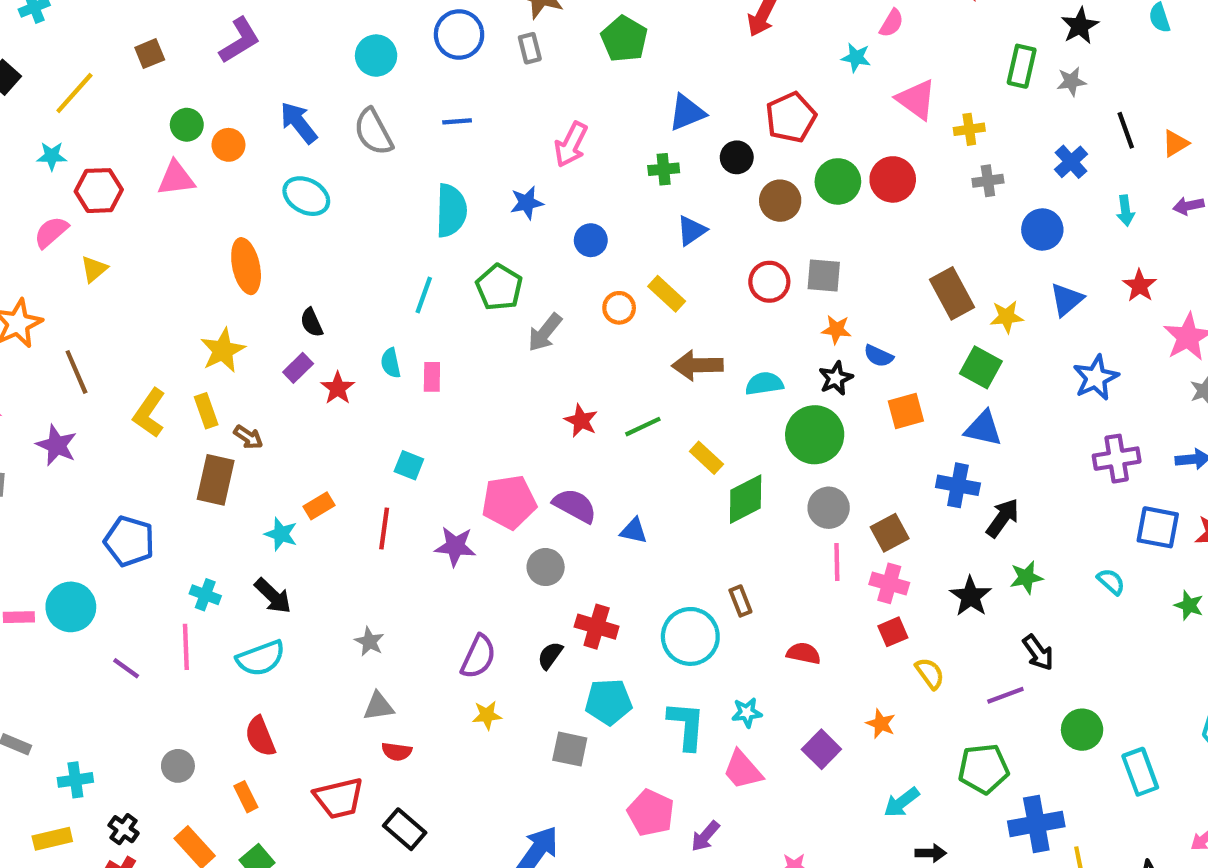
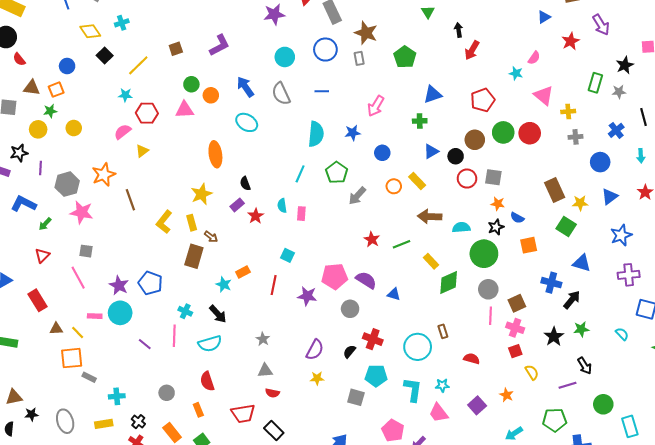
black circle: (737, 157) -> (456, 156), moved
blue triangle: (983, 428) -> (582, 263), moved
purple star: (57, 445) -> (119, 285), moved

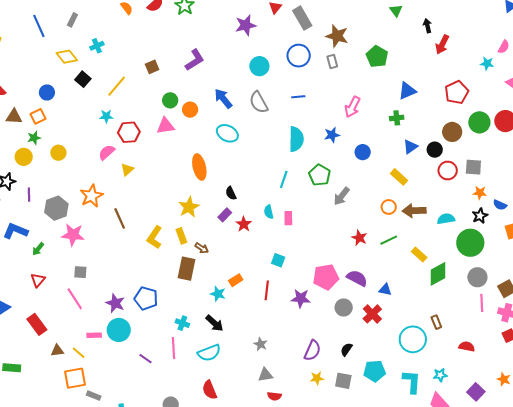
orange circle: (394, 186) -> (389, 207), moved
red cross: (373, 339) -> (372, 314), moved, turned 30
gray square: (356, 397) -> (343, 381), moved

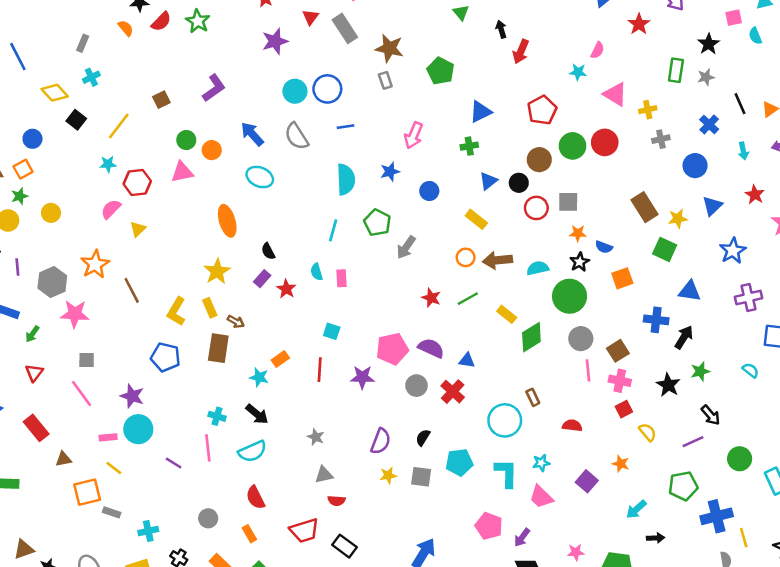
gray rectangle: (72, 20) -> (83, 43), moved
blue circle: (299, 56) -> (327, 89), moved
blue pentagon: (146, 298) -> (165, 357), moved
yellow line: (79, 353) -> (114, 468), moved

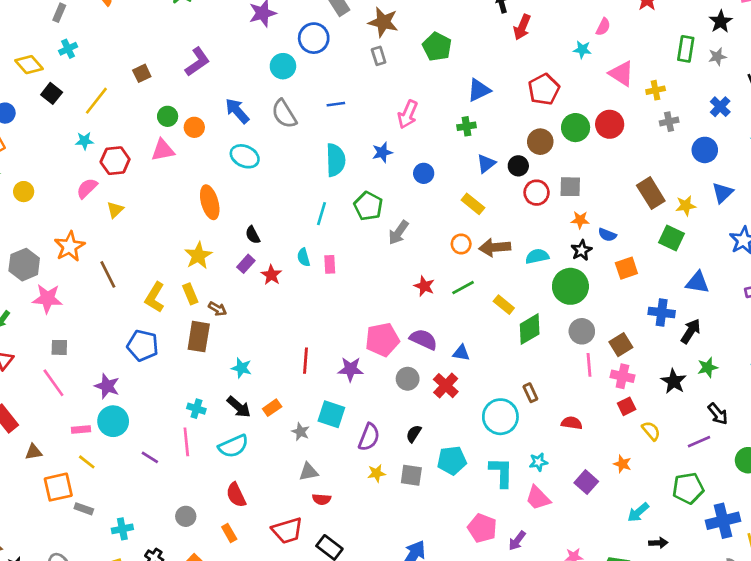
blue circle: (327, 89) -> (314, 38), moved
cyan square: (332, 331) -> (331, 414), moved, size x1.5
orange rectangle: (280, 359) -> (272, 408), moved

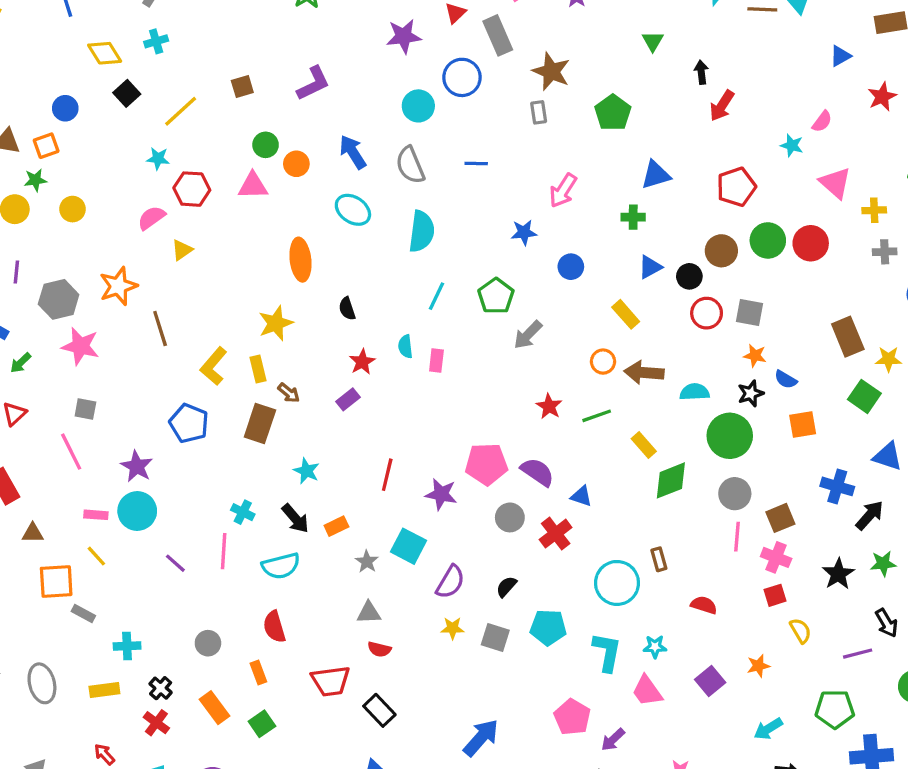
cyan semicircle: (336, 160) -> (422, 231), moved
purple rectangle: (246, 264) -> (348, 399), moved
orange star: (622, 464) -> (758, 666), turned 30

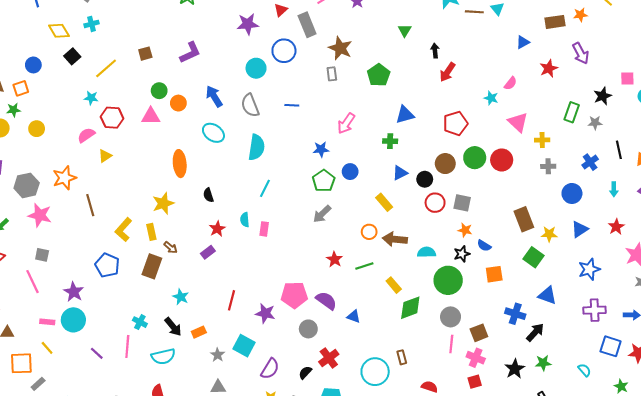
green pentagon: (496, 296) -> (324, 181), moved
red cross: (556, 534) -> (329, 358), moved
gray rectangle: (83, 614) -> (38, 384), turned -72

